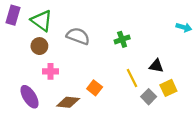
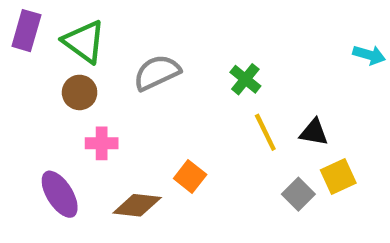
gray semicircle: (78, 36) -> (157, 73), turned -45
green cross: (122, 39) -> (245, 79), turned -32
yellow line: (132, 78) -> (265, 132), moved

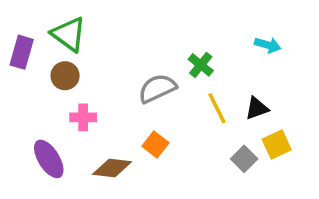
purple rectangle: (26, 31) -> (22, 52), moved
cyan arrow: (369, 55) -> (268, 45), moved
gray semicircle: (157, 73) -> (157, 88), moved
black triangle: (314, 132) -> (257, 108), turned -30

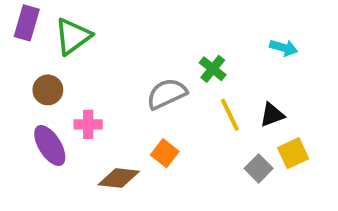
green triangle: (69, 34) -> (73, 36), turned 48
purple rectangle: (22, 52) -> (27, 23), moved
brown circle: (65, 76) -> (48, 90), moved
purple ellipse: (49, 159) -> (50, 145), moved

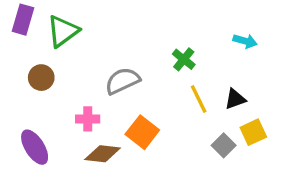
gray semicircle: (167, 94) -> (122, 81), moved
pink cross: (88, 124) -> (88, 119), moved
purple ellipse: (50, 145) -> (35, 147), moved
orange square: (165, 153) -> (142, 132), size x1.4

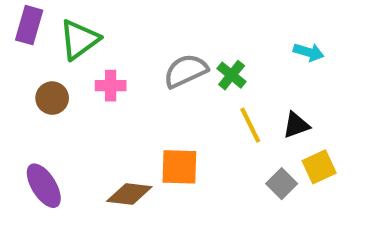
gray semicircle: (122, 81) -> (186, 71), moved
pink cross: (88, 119) -> (111, 86), moved
orange square: (142, 132) -> (179, 167), turned -36

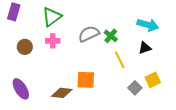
green triangle: (79, 40) -> (52, 17), moved
cyan arrow: (309, 52) -> (148, 25), size x1.5
black triangle: (296, 125) -> (145, 48), moved

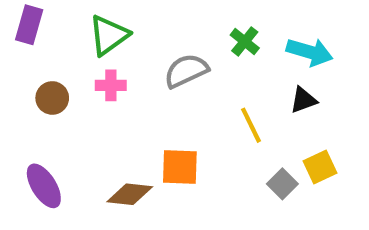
green cross: (111, 36) -> (245, 41), moved

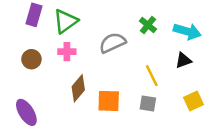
purple rectangle: (29, 25) -> (34, 15), moved
gray square: (282, 184) -> (148, 104), moved, turned -36
brown diamond: (130, 194) -> (78, 88), moved, turned -56

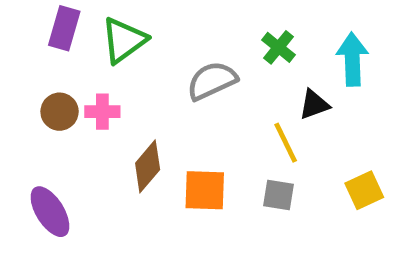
cyan arrow: (187, 31) -> (352, 59), turned -108
pink cross: (67, 52) -> (102, 112), moved
black triangle: (183, 60) -> (314, 105), moved

